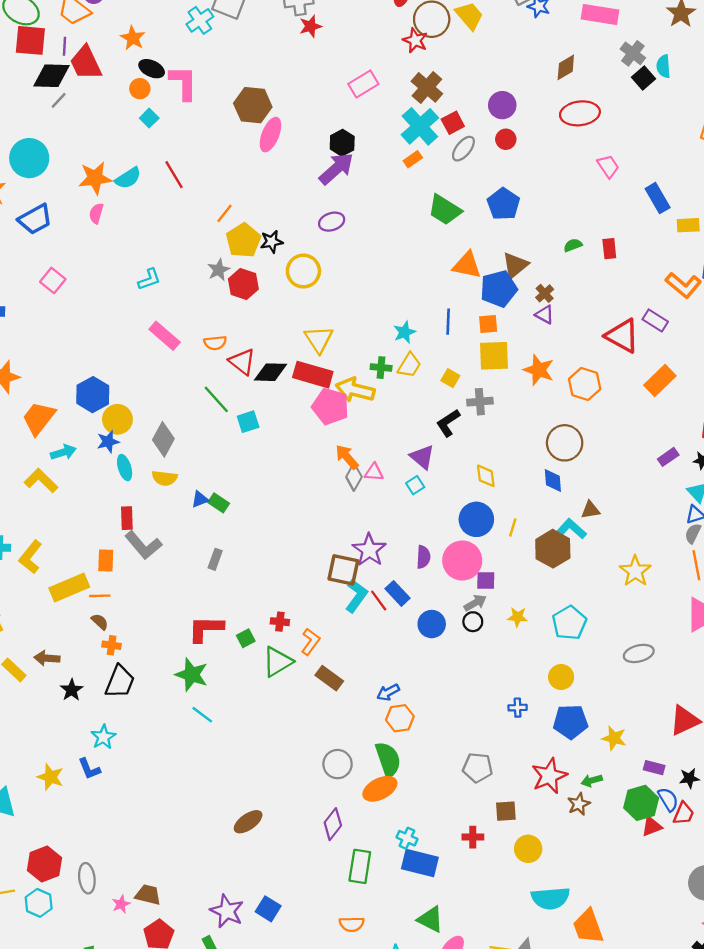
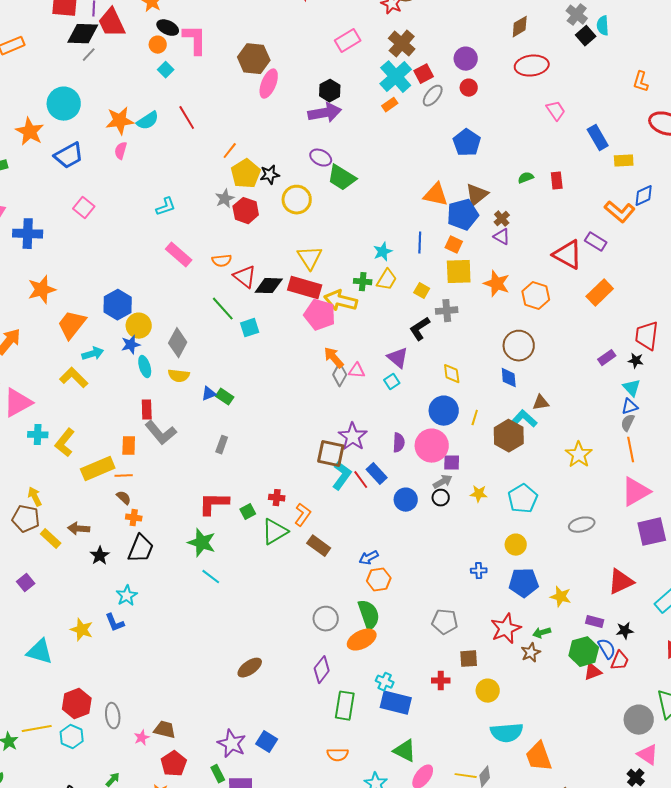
purple arrow: (336, 169) -> (325, 113), turned 32
green trapezoid: (445, 210) -> (342, 178), moved
purple ellipse: (332, 222) -> (321, 158), turned 45
orange square: (488, 324) -> (454, 245), turned 30

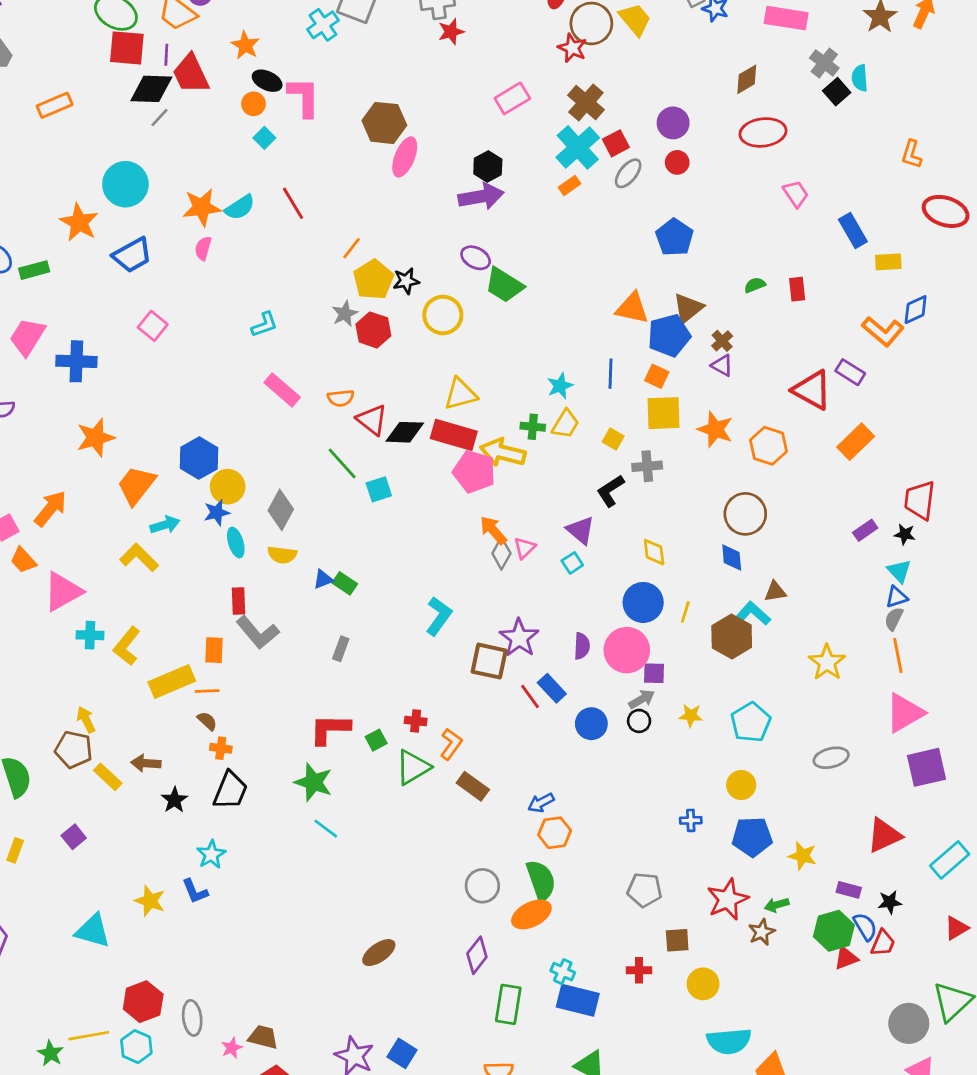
yellow triangle: (310, 258) -> (461, 394), turned 48
pink triangle: (357, 371) -> (525, 548), turned -48
cyan L-shape: (342, 476) -> (439, 616), moved

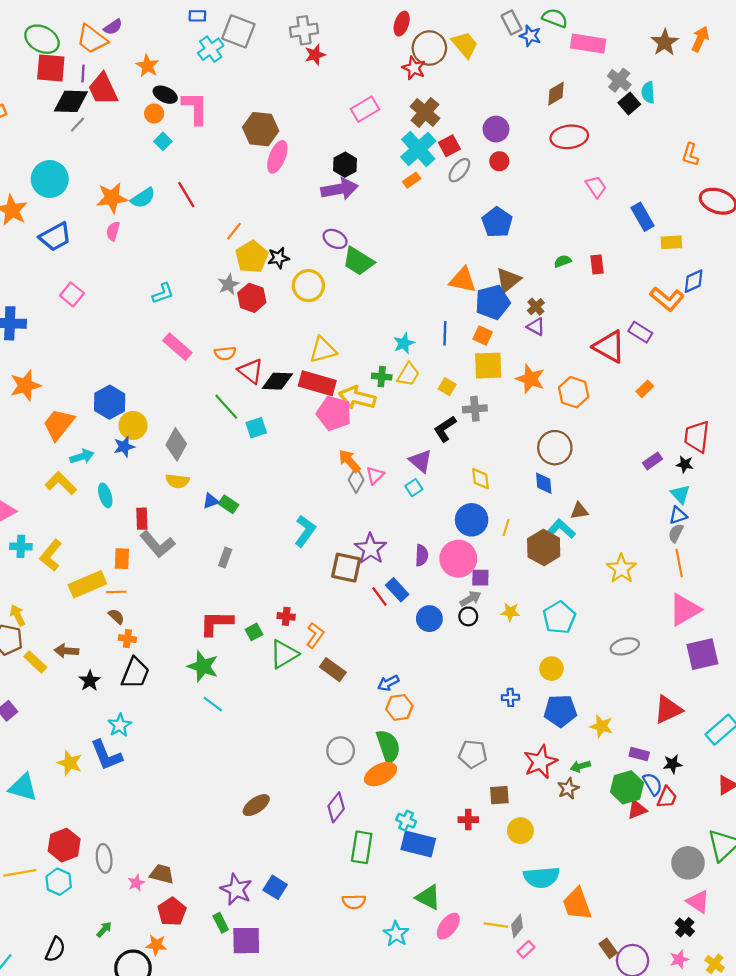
orange rectangle: (856, 442) -> (645, 389), size x0.6
cyan ellipse: (236, 542) -> (105, 495), moved
blue L-shape: (195, 891) -> (106, 755), size x1.5

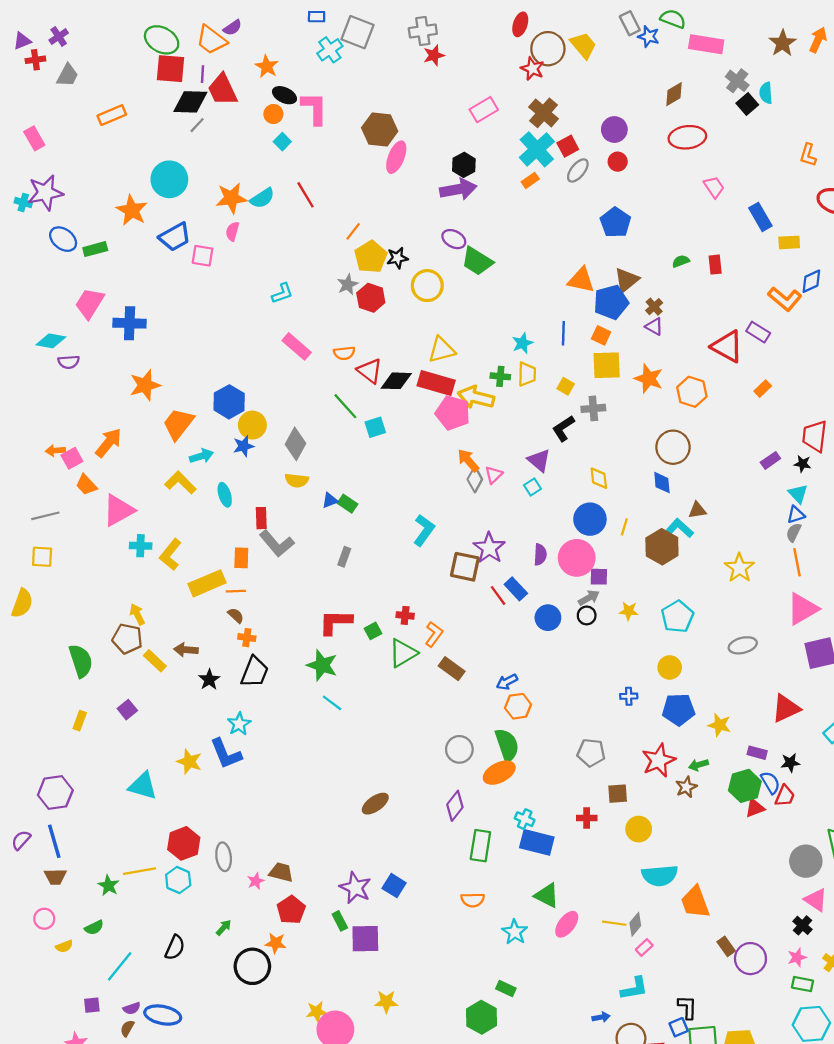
pink square: (72, 294) -> (203, 256), moved, turned -30
yellow trapezoid: (408, 374) -> (527, 374), turned -30

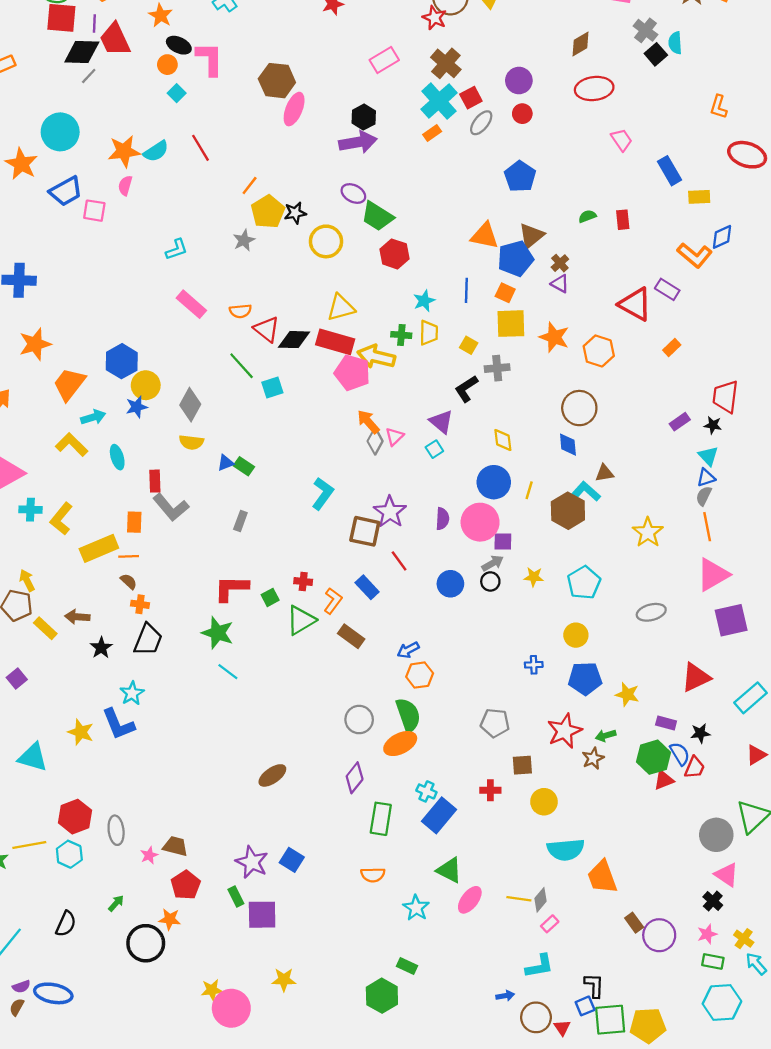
red hexagon: (371, 298) -> (394, 254), moved
blue rectangle: (516, 589) -> (367, 587), moved
blue rectangle: (537, 842) -> (439, 815), turned -64

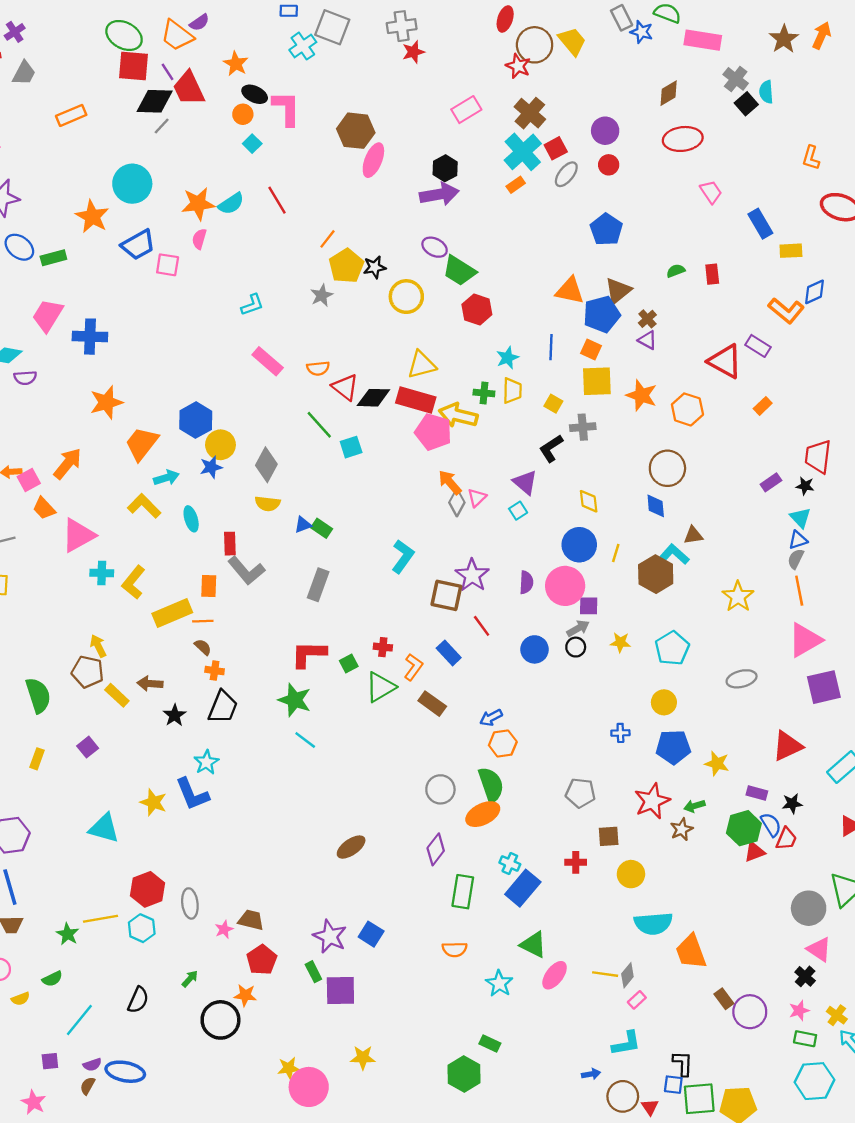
purple line: (94, 23) -> (168, 72), turned -36
gray rectangle: (240, 521) -> (318, 585), size x1.5
blue square: (585, 1006) -> (673, 1085), turned 30

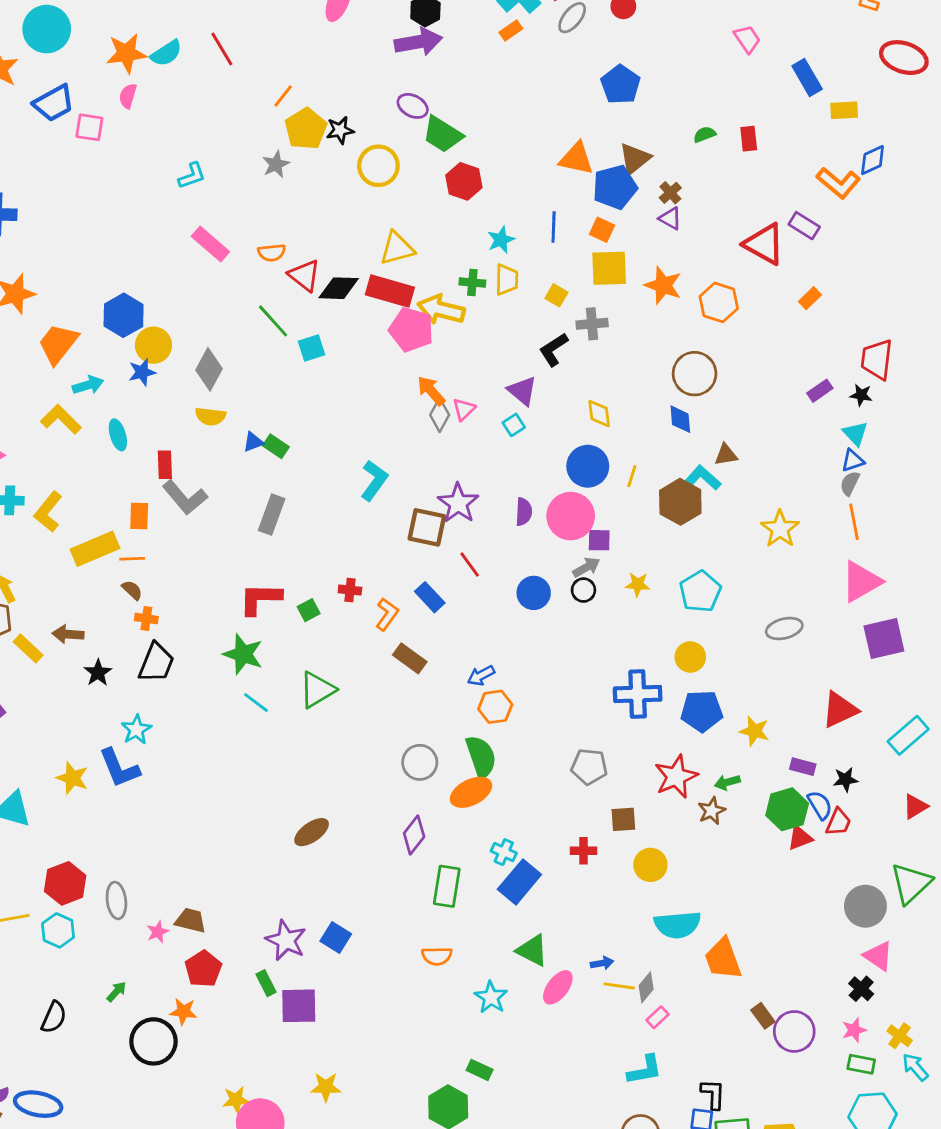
green triangle: (380, 687) -> (317, 690), moved
blue cross: (620, 733) -> (638, 694), size x2.0
blue arrow: (591, 1074) -> (602, 963), moved

